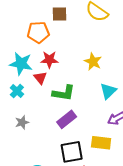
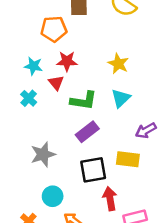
cyan star: (21, 64) -> (33, 66), size x0.7
cyan triangle: (108, 91) -> (121, 98), moved
gray star: (22, 122) -> (43, 154), moved, size x1.5

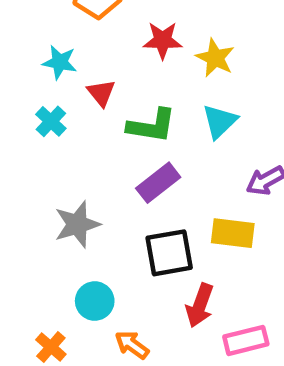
red star: (67, 61) -> (163, 40), moved
red arrow: (110, 199) -> (200, 305), turned -150

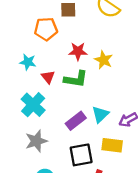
cyan cross: (51, 121) -> (33, 105), moved, size x1.6
cyan triangle: (220, 121) -> (100, 114), moved
green L-shape: (152, 126) -> (76, 79), moved

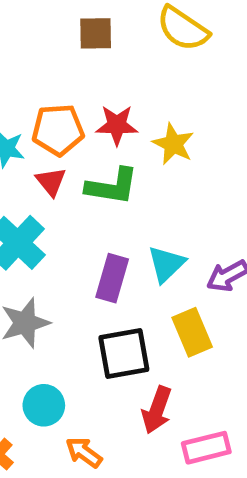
orange pentagon: (46, 29) -> (58, 130), moved
purple rectangle: (76, 121) -> (112, 278), turned -36
yellow rectangle: (112, 145) -> (192, 332), turned 60

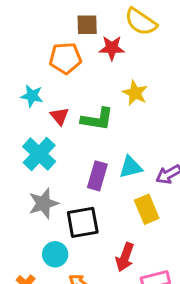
red star: (117, 125) -> (112, 48), moved
orange pentagon: (58, 130) -> (65, 58), moved
cyan triangle: (166, 264) -> (131, 167), turned 30
black square: (124, 353) -> (83, 222), moved

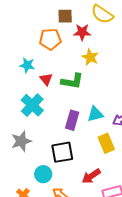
yellow star: (135, 93) -> (90, 57), moved
gray star: (44, 203) -> (21, 141), moved
red arrow: (125, 257) -> (91, 176), turned 36

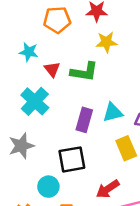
yellow star: (90, 57) -> (106, 42), turned -30

